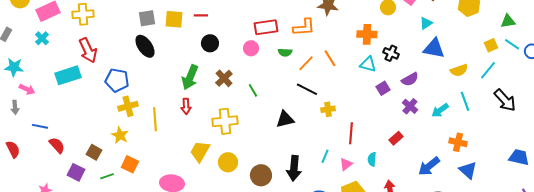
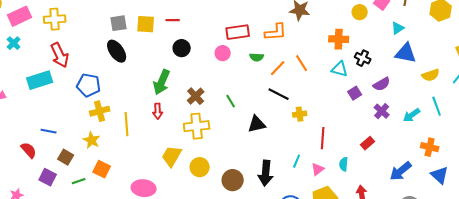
brown cross: (224, 78) -> (196, 96), moved
green line: (253, 90) -> (231, 101), moved
blue line: (40, 126) -> (49, 131), moved

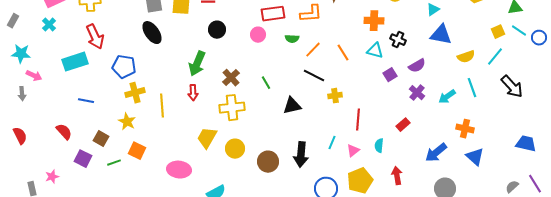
orange line: (302, 63) -> (343, 53), moved
blue line: (49, 131) -> (86, 101), moved

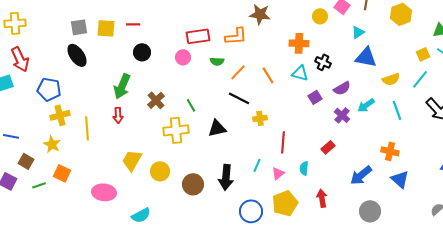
cyan arrow: (447, 97) -> (366, 105), moved
blue line: (86, 101) -> (11, 136), moved
yellow cross: (232, 108) -> (176, 130), moved

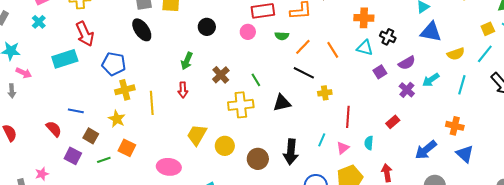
green arrow: (122, 86) -> (187, 61), size x0.7
cyan line: (397, 110) -> (462, 85), turned 36

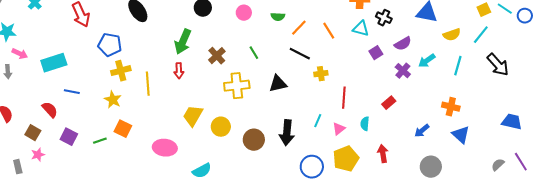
cyan rectangle: (65, 59) -> (54, 63), moved
green arrow: (187, 61) -> (183, 42), size x1.4
green line: (256, 80) -> (254, 53), moved
brown square: (91, 136) -> (33, 133), moved
blue arrow: (426, 150) -> (422, 131), size x0.7

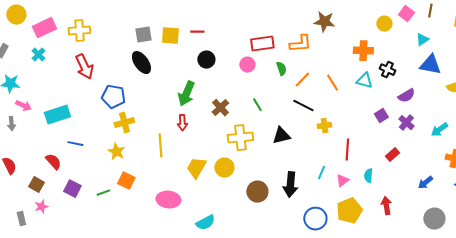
green semicircle: (278, 17) -> (281, 69), turned -112
purple square: (376, 53) -> (381, 116), moved
cyan arrow: (427, 61) -> (439, 130), moved
yellow line: (148, 84) -> (160, 146), moved
yellow circle: (221, 127) -> (224, 168), moved

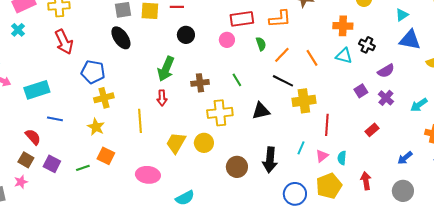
brown cross: (220, 108) -> (200, 83), turned 36
yellow cross: (324, 126) -> (304, 101), size x1.6
cyan semicircle: (368, 176) -> (342, 158), moved
brown square: (36, 185) -> (26, 160), moved
gray circle: (434, 219) -> (403, 191), moved

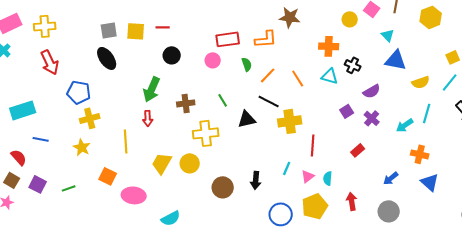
cyan triangle: (402, 15) -> (388, 35), turned -40
black triangle: (261, 111) -> (247, 119), moved
orange square: (106, 156) -> (108, 176), moved
black arrow: (270, 160) -> (256, 180), size x0.7

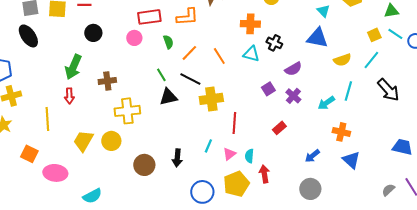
cyan triangle: (388, 35) -> (323, 11), moved
green line: (223, 100) -> (161, 75), moved
red arrow: (352, 201) -> (264, 174), moved

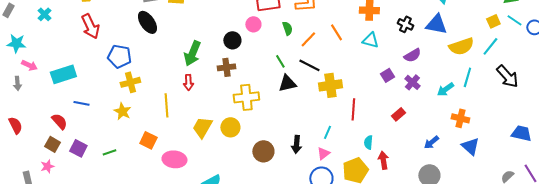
black circle: (93, 33) -> (232, 40), moved
black cross: (274, 43) -> (405, 24), moved
orange line: (219, 56) -> (336, 32), moved
yellow semicircle: (342, 60) -> (461, 46), size x1.4
pink triangle: (229, 154) -> (323, 153), moved

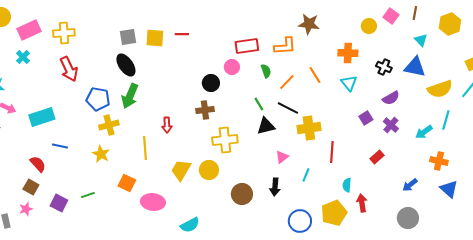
cyan triangle: (370, 40) -> (349, 83), turned 36
green arrow: (192, 53) -> (130, 96), moved
purple square: (78, 148) -> (59, 203), moved
pink triangle: (323, 153) -> (282, 157), moved

